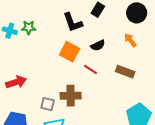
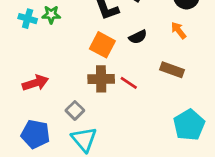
red line: (91, 70) -> (129, 83), moved
brown cross: (71, 96) -> (101, 79), moved
gray square: (48, 104) -> (75, 110), turned 32

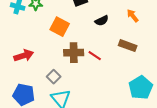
orange square: (102, 45) -> (60, 27), moved

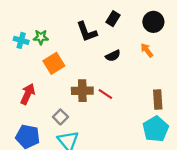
orange square: (60, 27) -> (54, 63), moved, turned 30
brown rectangle: (128, 46) -> (158, 99), moved, turned 66
red arrow: (24, 56) -> (28, 94), turned -48

